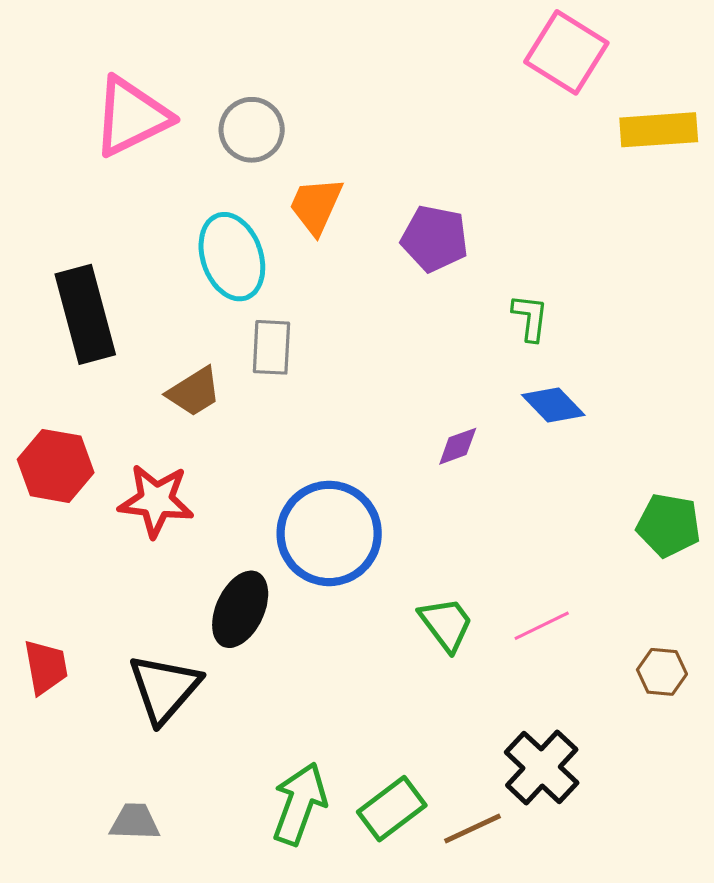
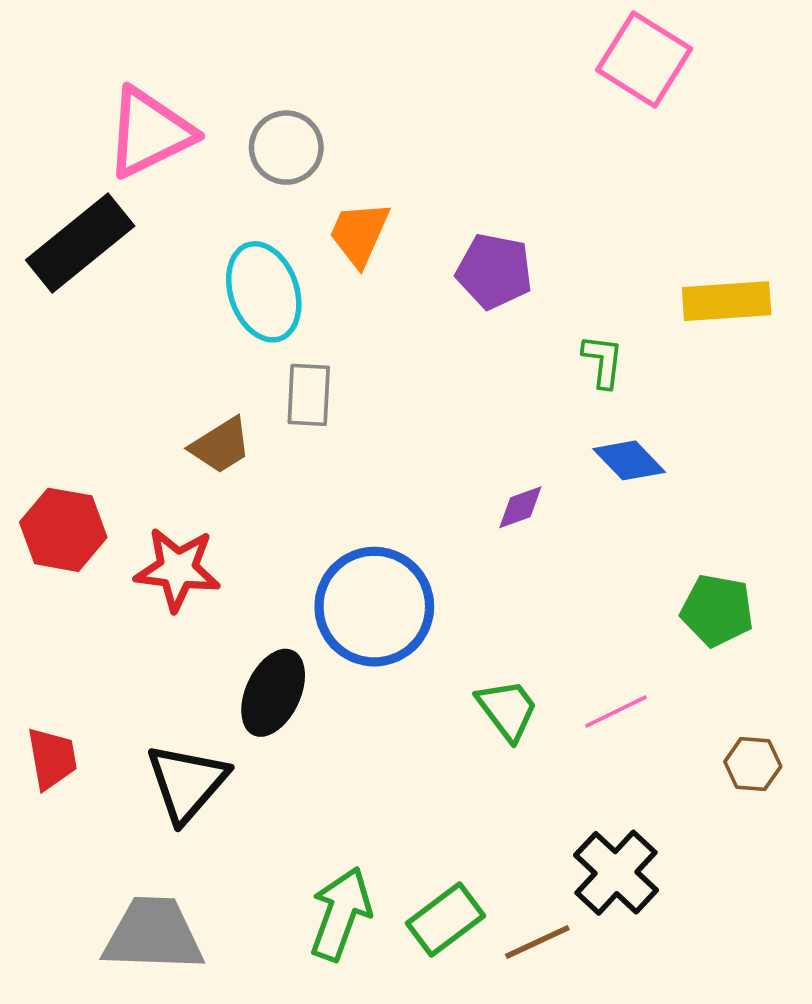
yellow rectangle: (659, 130) -> (727, 301), moved
black rectangle: (85, 314) -> (80, 243), moved, turned 66
green pentagon: (669, 525) -> (717, 610), moved
gray trapezoid: (135, 822) -> (153, 934), size x1.8

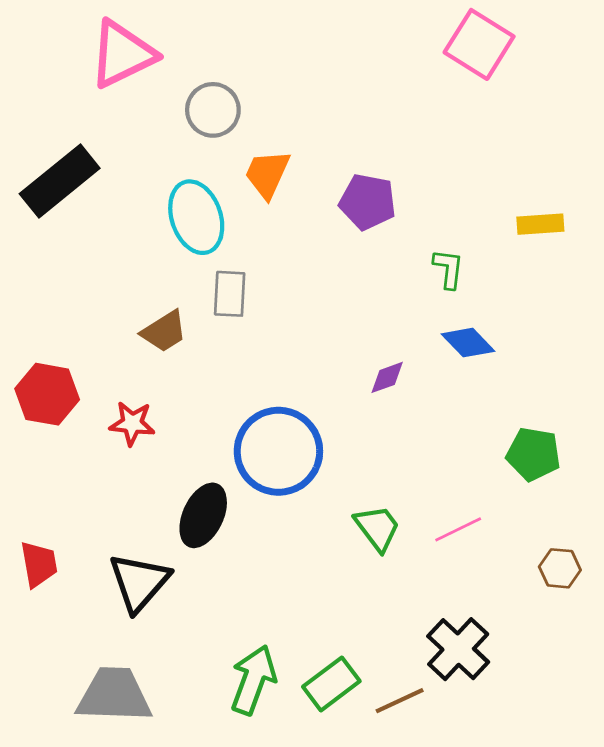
pink triangle: (149, 133) -> (122, 54), moved
yellow rectangle: (727, 301) -> (540, 224), size x0.7
red star: (178, 569) -> (132, 423), size x0.7

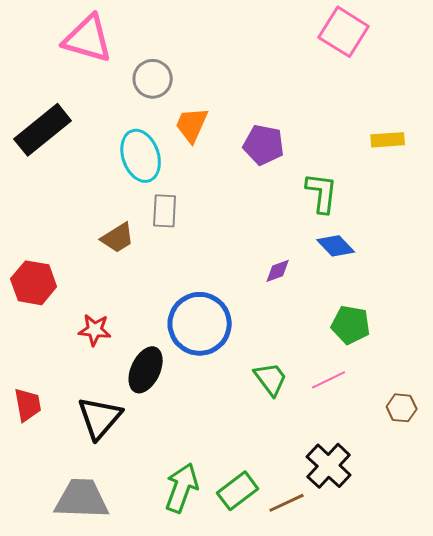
pink triangle: (122, 54) -> (88, 39), turned 42
yellow rectangle: (540, 224) -> (388, 140), moved
green L-shape: (448, 269) -> (322, 193), size x1.4
red star: (132, 423) -> (95, 330), moved
green pentagon: (533, 454) -> (351, 325), moved

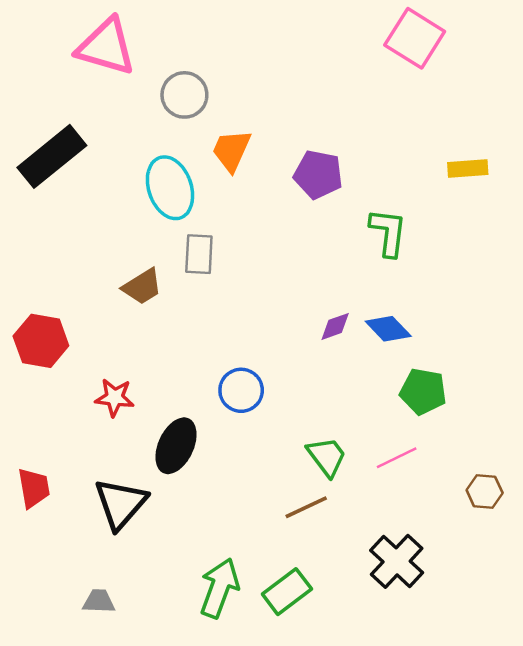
blue diamond: (336, 246) -> (388, 329), moved
blue circle: (200, 324) -> (241, 390), size x0.6
gray trapezoid: (82, 499) -> (99, 601), size x0.5
brown line: (287, 503) -> (306, 507), moved

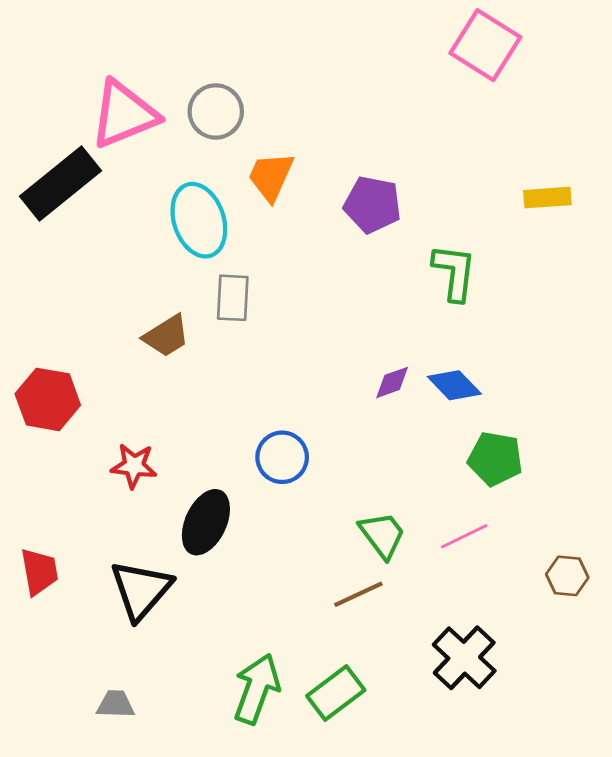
pink triangle: (106, 47) -> (124, 114), moved, turned -38

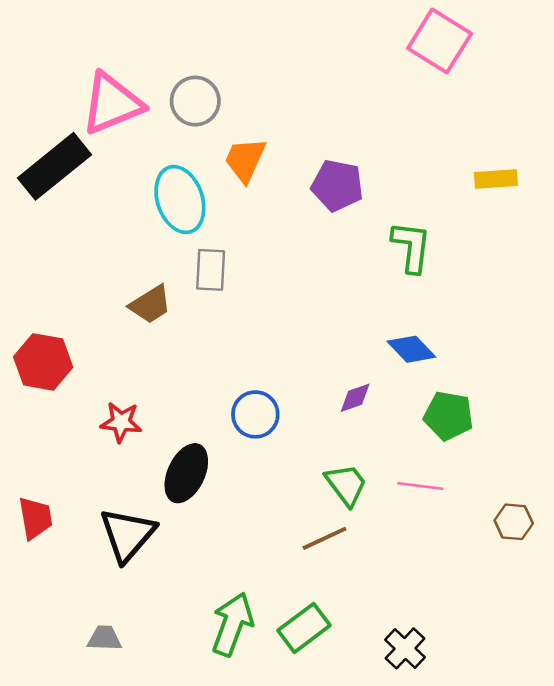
purple diamond: (392, 382) -> (355, 398), moved
pink line: (464, 536) -> (420, 486), turned 33
black cross: (464, 658) -> (405, 648), moved, size x0.7

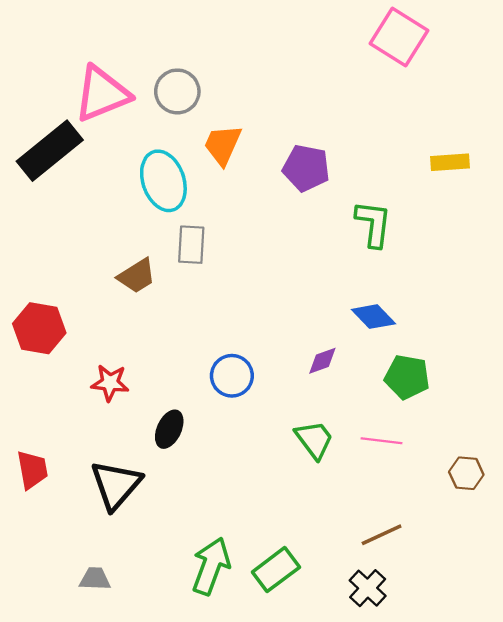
black ellipse: (186, 473) -> (169, 429), size x0.7
brown line: (324, 538) -> (382, 535), moved

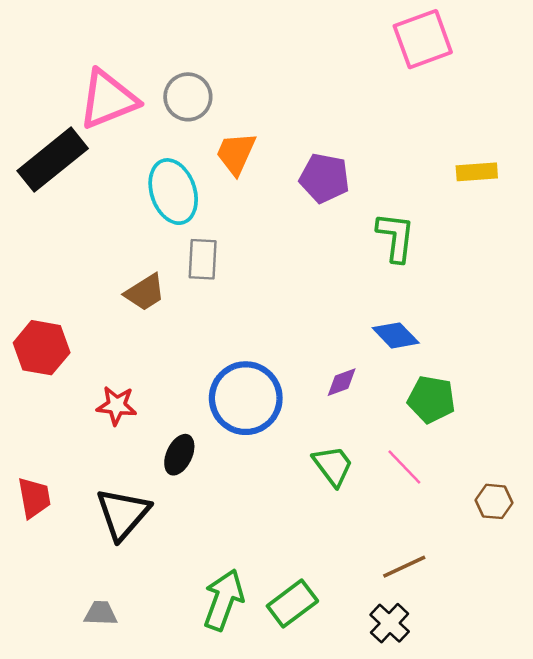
pink square: (399, 37) -> (423, 39), turned 38
blue circle: (232, 376) -> (246, 398), size x1.6
pink line: (382, 441) -> (404, 467), turned 39

